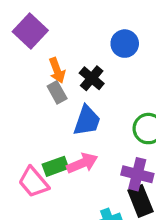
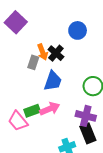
orange arrow: (57, 70) -> (43, 52), moved
gray rectangle: (57, 92) -> (33, 62), turned 48

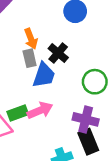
black cross: (56, 53) -> (58, 53), moved
gray rectangle: (33, 62) -> (30, 58), moved, turned -32

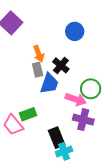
pink arrow: (40, 110) -> (76, 99), moved, turned 42
black rectangle: (88, 142) -> (57, 138), moved

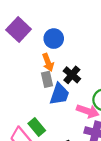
blue circle: (75, 31) -> (54, 39), moved
green rectangle: (28, 114) -> (37, 127), turned 70

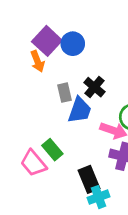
purple square: (19, 29) -> (47, 41), moved
orange arrow: (48, 62) -> (37, 61), moved

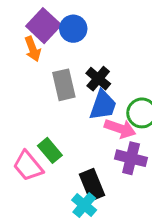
gray rectangle: (65, 93) -> (64, 85), size x1.4
blue trapezoid: (80, 110) -> (103, 105), moved
cyan cross: (99, 197) -> (84, 205), moved, turned -30

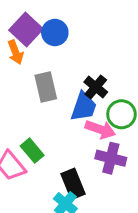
black cross: (98, 79) -> (96, 87), moved

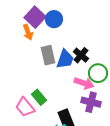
blue trapezoid: (84, 107) -> (65, 59), moved

